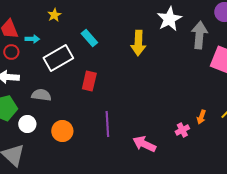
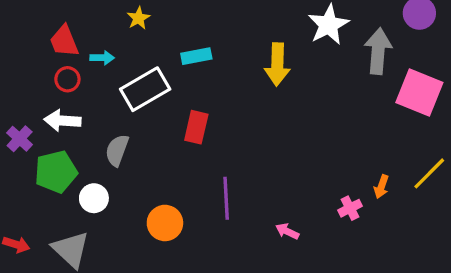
cyan rectangle: (89, 38) -> (196, 56), turned -60
gray semicircle: (41, 95) -> (117, 150), turned -78
orange circle: (62, 131) -> (165, 223), moved
pink arrow: (144, 144) -> (287, 231), size x0.6

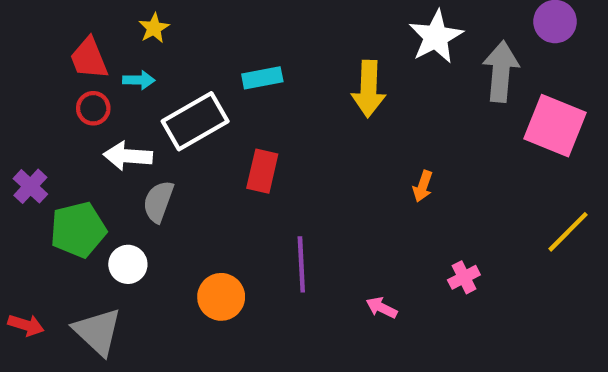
yellow star: (139, 18) -> (154, 28), moved
white arrow: (63, 121) -> (128, 156), moved
orange arrow: (381, 187) -> (423, 186), moved

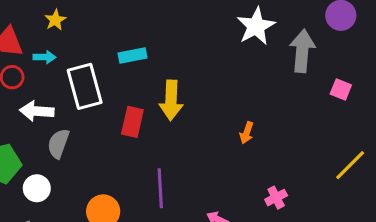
yellow arrow: (369, 89) -> (171, 100), moved
white rectangle: (195, 121) -> (85, 86), turned -75
pink square: (555, 126) -> (341, 89), size x0.5

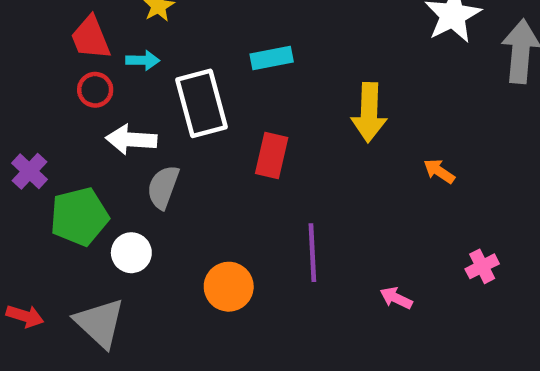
yellow arrow: (171, 100) -> (369, 112), moved
orange arrow: (247, 133) -> (439, 171), turned 105

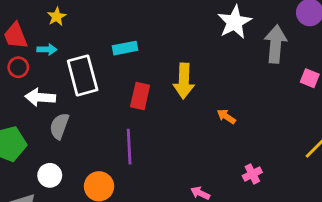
red rectangle: (272, 155) -> (140, 96), moved
white circle: (131, 253) -> (50, 175), moved
purple line: (312, 253) -> (129, 147), moved

